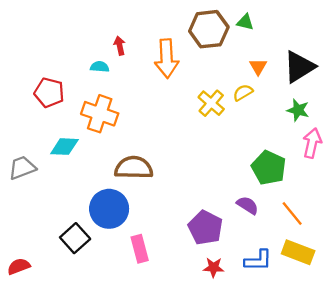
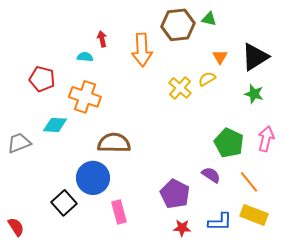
pink arrow: (312, 143) -> (266, 139), moved
red semicircle: (19, 266) -> (16, 227), turned 78

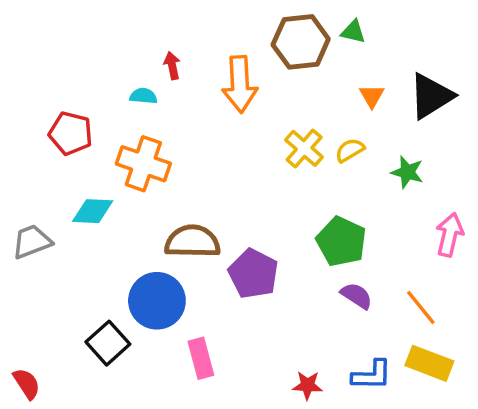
yellow semicircle: (207, 79) -> (350, 150), moved
green star: (254, 94) -> (407, 172), moved
green pentagon: (229, 143) -> (341, 242), moved
purple pentagon: (175, 194) -> (253, 274), moved

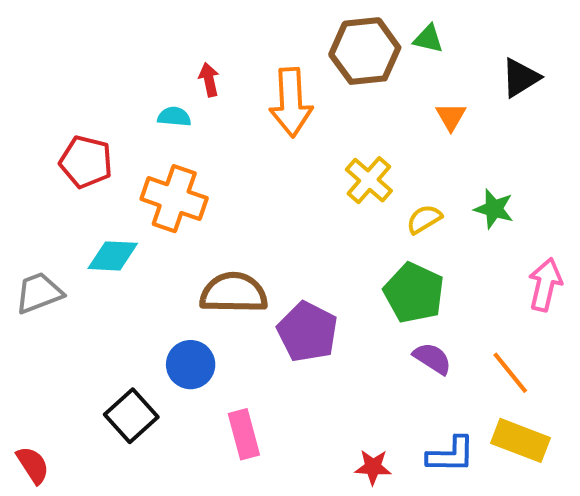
black triangle: (431, 96) -> (521, 78), moved, size x0.7
yellow semicircle: (350, 150) -> (424, 219), moved
blue circle: (157, 301) -> (191, 365), size x0.7

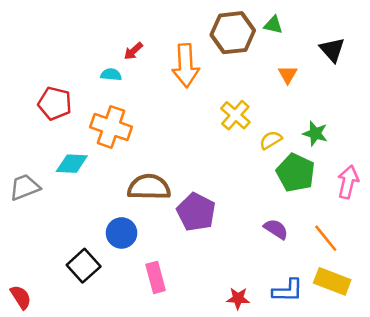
black triangle: (521, 78) -> (332, 50), turned -40
red arrow: (209, 80) -> (133, 51), turned -120
green pentagon: (414, 293) -> (296, 173), moved

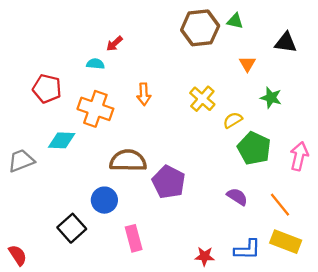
black triangle: (332, 50) -> (286, 42), turned -40
orange arrow: (186, 65) -> (144, 94), moved, size x0.6
green star: (315, 133) -> (271, 98), moved

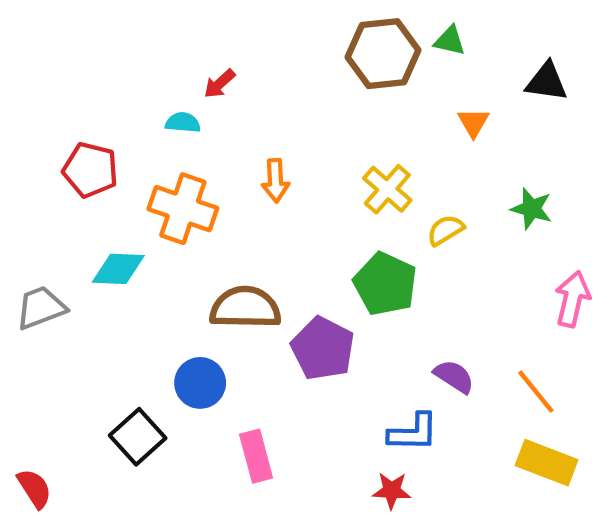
green star: (271, 98) -> (532, 209), moved
green pentagon: (254, 148) -> (385, 284), moved
blue L-shape: (247, 250) -> (413, 432), moved

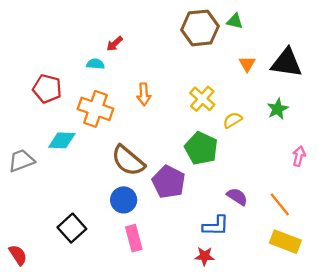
black triangle: (547, 82) -> (287, 63), moved, size x1.4
green star: (532, 209) -> (278, 109), turned 30
pink arrow: (572, 299) -> (299, 156), size x0.7
brown semicircle: (245, 308) -> (128, 161), turned -141
blue circle: (200, 383) -> (124, 200), moved

